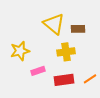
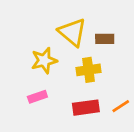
yellow star: (20, 51) -> (44, 60), moved
pink rectangle: (38, 71) -> (37, 97), moved

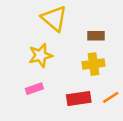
yellow triangle: (72, 32) -> (54, 18), moved
yellow cross: (89, 70) -> (94, 64), moved

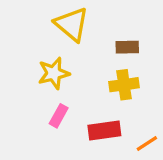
pink rectangle: (34, 89) -> (59, 116), moved, turned -42
orange line: (111, 97) -> (147, 144), moved

